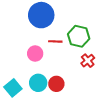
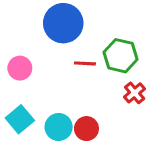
pink circle: (35, 54) -> (20, 68), moved
cyan square: (13, 88) -> (20, 119), moved

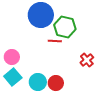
green hexagon: (121, 56) -> (65, 27), moved
pink circle: (20, 68) -> (12, 57), moved

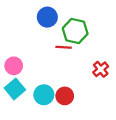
blue circle: (41, 15) -> (47, 17), size x0.7

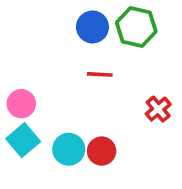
blue circle: (47, 17) -> (92, 27), moved
green hexagon: (75, 31) -> (136, 27), moved

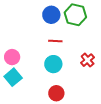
cyan circle: (69, 149) -> (53, 64), moved
red circle: (102, 151) -> (56, 93), moved

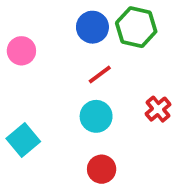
red line: (55, 41) -> (100, 74), turned -40
pink circle: (12, 57) -> (21, 51), moved

